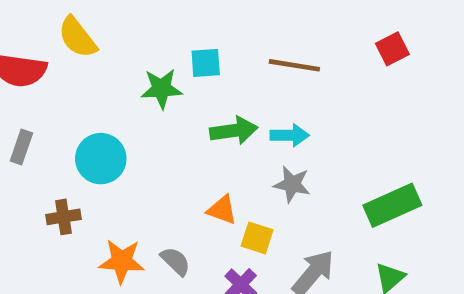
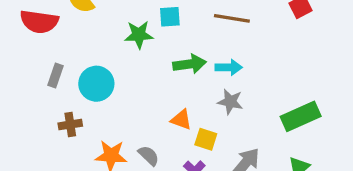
gray rectangle: (21, 147) -> (56, 76), moved

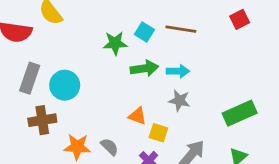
cyan square: (170, 17) -> (144, 32), moved, turned 36
green star: (139, 35) -> (115, 43), moved
gray rectangle: (56, 76) -> (30, 78), size x1.5
brown cross: (70, 125) -> (42, 120), size x1.4

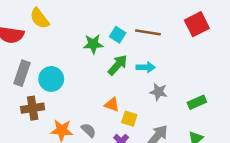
red square: (240, 19) -> (197, 24), size x1.5
green arrow: (144, 68) -> (118, 65), turned -40
gray star: (179, 101) -> (158, 92), moved
green rectangle: (240, 113) -> (197, 102), size x0.7

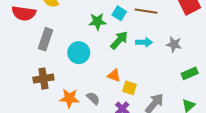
gray rectangle: (22, 73) -> (46, 39), moved
cyan circle: (51, 79) -> (79, 53), moved
gray star: (158, 92) -> (174, 44), moved

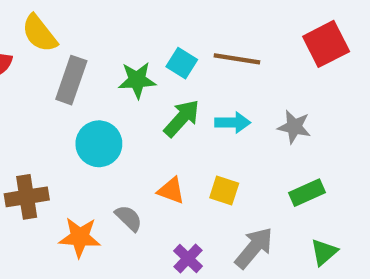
gray rectangle: (46, 39) -> (71, 80), moved
green rectangle: (190, 73) -> (307, 193), moved
yellow square: (130, 88) -> (224, 191), moved
gray semicircle: (93, 98) -> (129, 218), moved

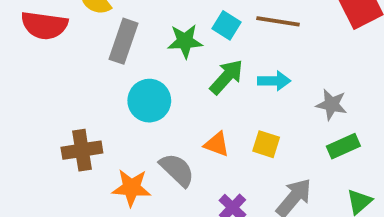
gray star: (294, 127) -> (331, 105), moved
gray semicircle: (129, 218) -> (177, 170), size x1.4

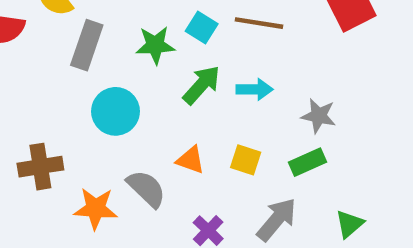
green rectangle: (343, 146) -> (308, 162), moved

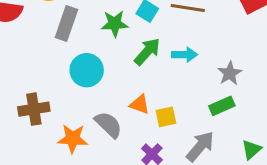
gray star: (319, 116) -> (230, 73), turned 30
yellow square: (246, 160) -> (166, 117), moved, turned -30

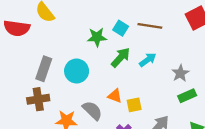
gray rectangle: (66, 24) -> (44, 69), moved
cyan arrow: (185, 55) -> (148, 60), turned -36
green rectangle: (222, 106) -> (187, 96), moved

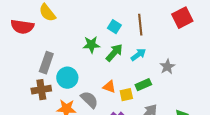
brown line: (150, 26) -> (140, 25), turned 75
green star: (97, 37) -> (91, 45), moved
cyan circle: (77, 71) -> (67, 78), moved
green rectangle: (187, 96) -> (143, 85), moved

